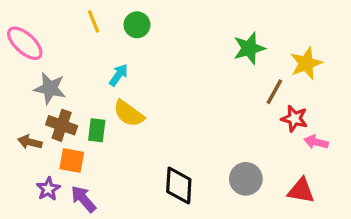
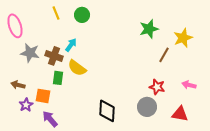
pink ellipse: (25, 43) -> (15, 26), turned 30
red star: (294, 119) -> (157, 87), moved
brown cross: (62, 125) -> (54, 56), moved
purple star: (48, 189) -> (26, 105), moved

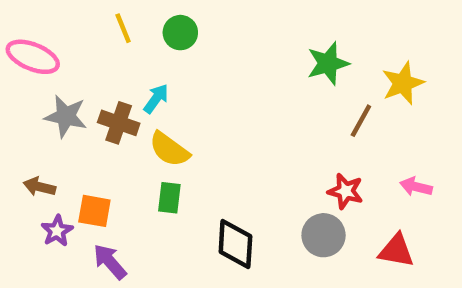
pink ellipse: (15, 26) -> (33, 57), turned -50
green rectangle: (58, 78) -> (169, 198), moved

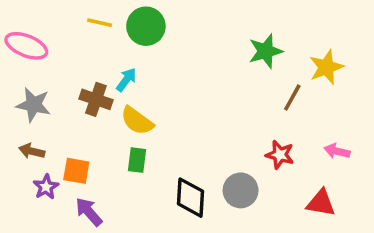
yellow line: (123, 28) -> (100, 23), turned -55
green circle: (180, 33) -> (146, 26), size x1.4
gray star: (66, 116) -> (33, 105), moved
gray circle: (324, 235) -> (241, 190), moved

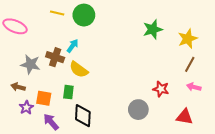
brown line: (292, 98) -> (190, 64), moved
gray star: (33, 105) -> (30, 64), moved
green rectangle: (137, 160) -> (68, 92), moved
black diamond: (191, 198) -> (83, 116), moved

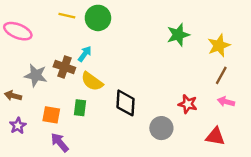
brown arrow: (18, 87) -> (13, 96), moved
purple star: (26, 107) -> (18, 126), moved
black diamond: (83, 116) -> (126, 103), moved

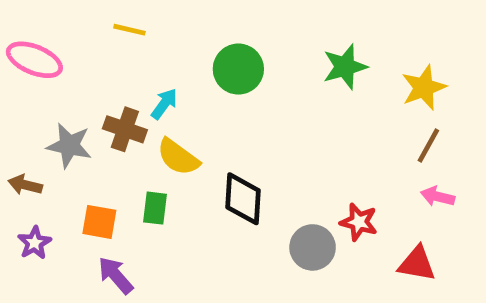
green circle: (98, 18) -> (238, 69), moved
red star: (188, 104) -> (359, 222), moved

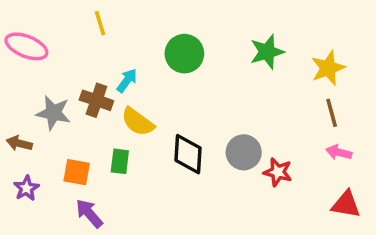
yellow line: (129, 30) -> (100, 23), turned 60
brown line: (428, 145) -> (332, 113), turned -44
gray circle: (313, 247) -> (244, 152), moved
red triangle: (417, 264) -> (346, 204), moved

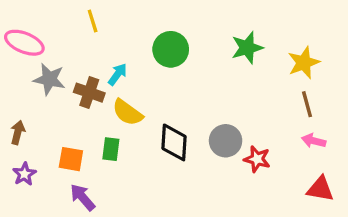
gray star: (53, 113) -> (49, 79), moved
brown arrow: (19, 143) -> (18, 132), turned 90

